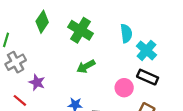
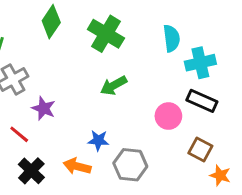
cyan cross: (146, 50) -> (200, 63), turned 36

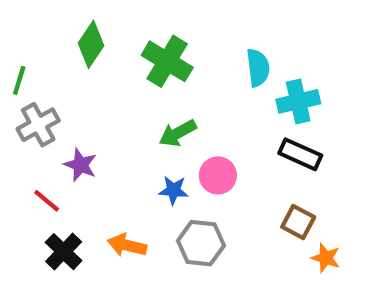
pink circle: (168, 116) -> (218, 175), moved
blue star: (98, 140) -> (173, 190), moved

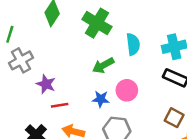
cyan semicircle: (258, 68) -> (133, 44), moved
red line: (47, 201) -> (60, 105), moved, turned -49

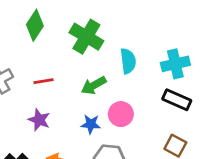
purple star: (46, 84) -> (39, 120), moved
red line: (60, 105) -> (43, 81), moved

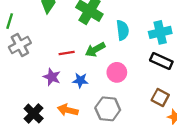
red line: (43, 81) -> (67, 53), moved
blue star: (91, 124) -> (80, 80), moved

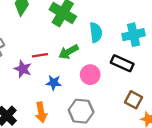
black rectangle: (161, 61) -> (122, 63), moved
purple star: (52, 77) -> (23, 69), moved
orange arrow: (68, 110) -> (41, 112), turned -114

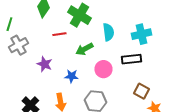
red line: (40, 55) -> (59, 34), moved
black rectangle: (122, 63) -> (131, 59), turned -30

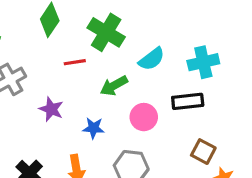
cyan semicircle: (108, 32) -> (152, 59), turned 60

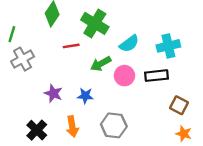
purple star: (51, 109) -> (53, 93), moved
pink circle: (144, 117) -> (124, 76), moved
brown square: (203, 152) -> (179, 105), moved

